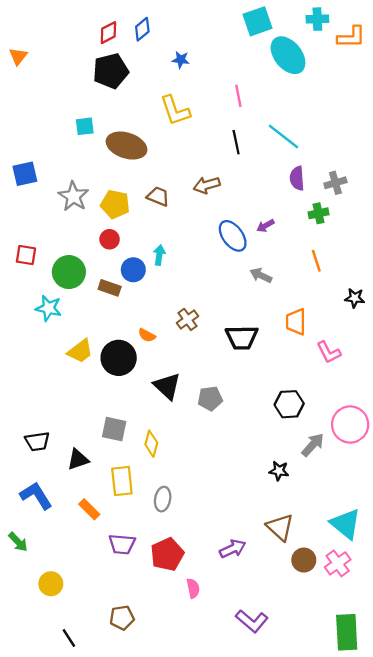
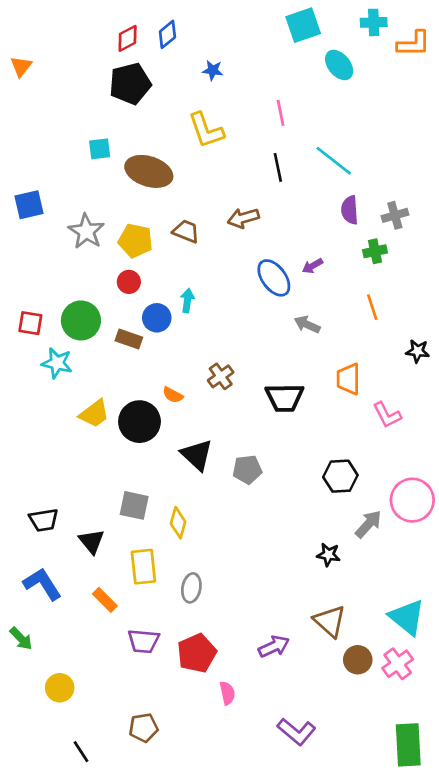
cyan ellipse: (288, 55) -> (339, 65), size x0.7
red square: (26, 255) -> (30, 323), moved
black triangle: (78, 460) -> (92, 541), turned -50

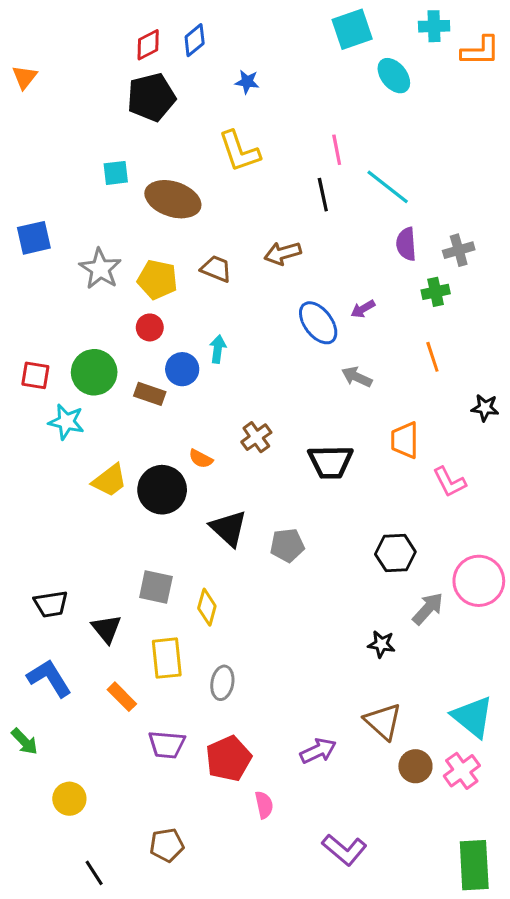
pink line: (281, 113) -> (337, 150), moved

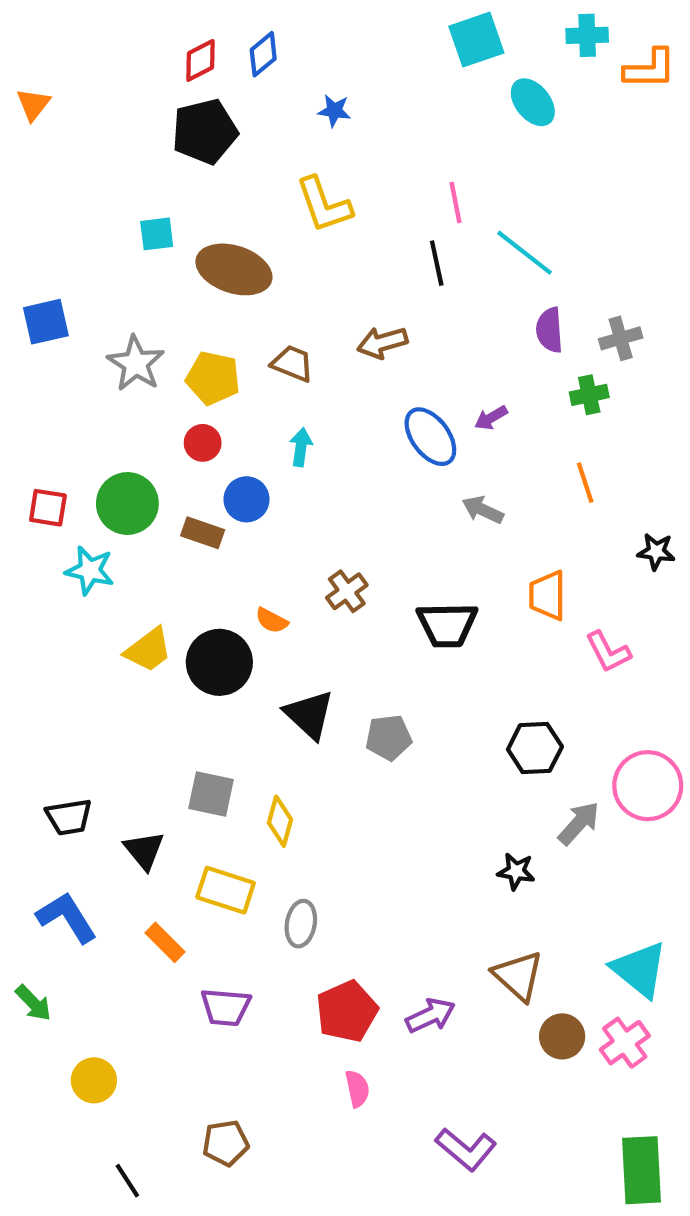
cyan arrow: (218, 349) -> (301, 447), moved
yellow rectangle: (167, 658) -> (226, 890), turned -66
red pentagon: (229, 758) -> (347, 1011), moved

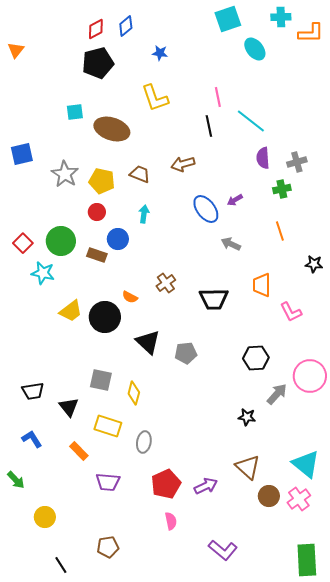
red square: (48, 508) -> (23, 243), turned 36
blue L-shape: (67, 917) -> (32, 439), size x0.7

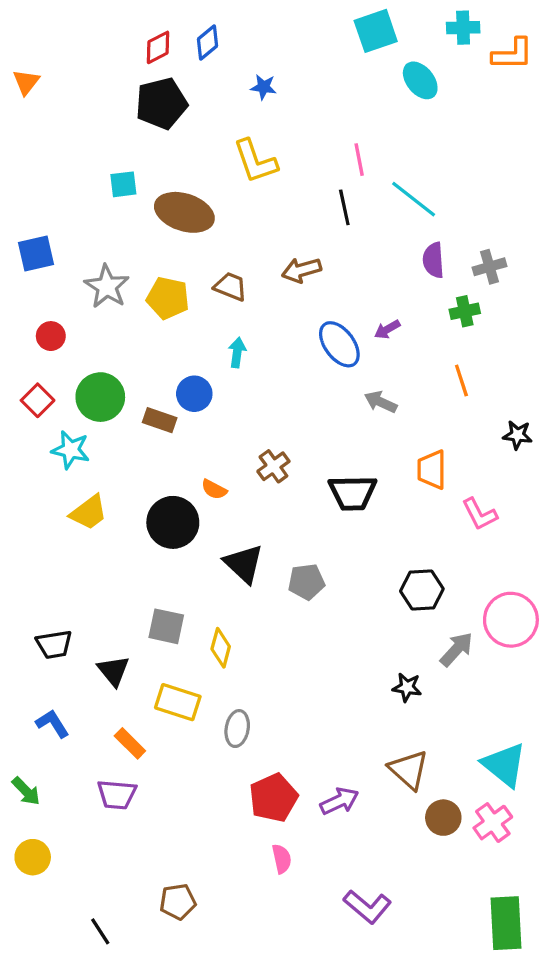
red circle: (97, 212) -> (51, 336), moved
yellow trapezoid: (71, 311) -> (89, 512), moved
purple trapezoid: (108, 482) -> (117, 794), moved
yellow circle: (45, 517) -> (33, 857), moved

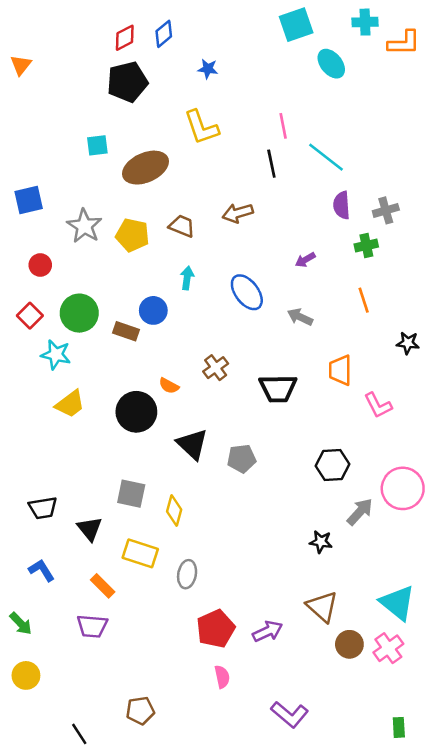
brown ellipse: (184, 212) -> (145, 168), turned -42
blue ellipse: (339, 344) -> (247, 292), moved
green rectangle: (506, 923) -> (399, 727), size x0.5

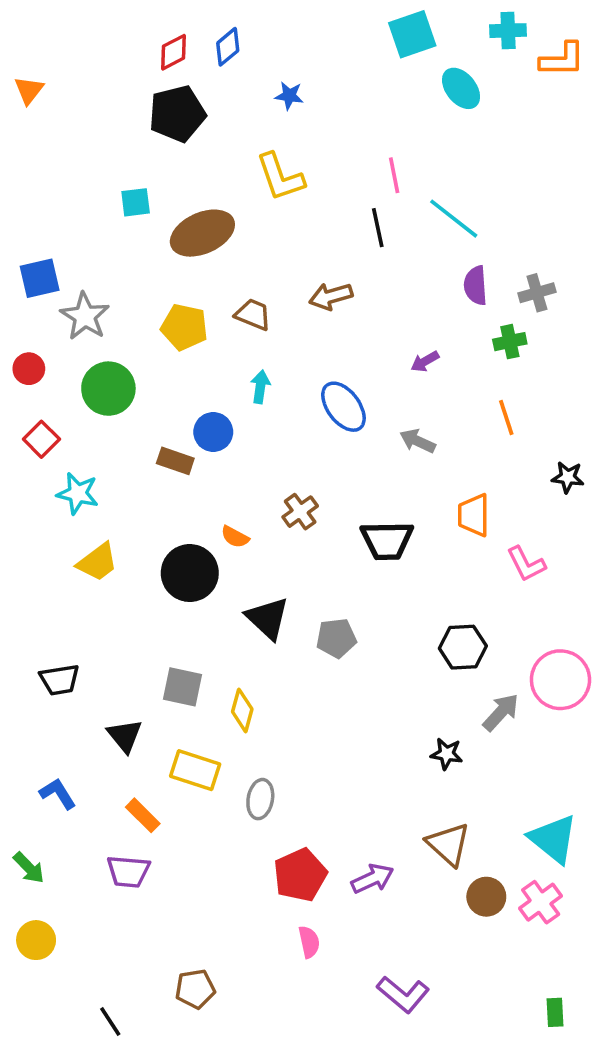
gray star: (84, 226) -> (85, 316), moved
red circle: (40, 265) -> (29, 369), moved
green circle: (79, 313) -> (108, 389), moved
black trapezoid: (43, 508) -> (60, 680), moved

